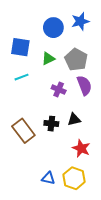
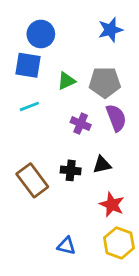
blue circle: (53, 28) -> (41, 34), moved
gray pentagon: (76, 60) -> (105, 82), turned -30
yellow hexagon: (74, 178) -> (119, 243), moved

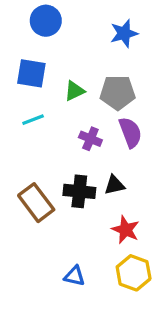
blue circle: (41, 34) -> (46, 21), moved
black cross: (71, 170) -> (79, 191), size x1.4

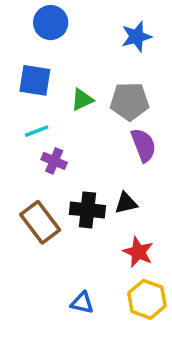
purple cross: (90, 139) -> (54, 161), moved

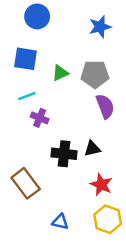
brown rectangle: (40, 222) -> (26, 183), moved

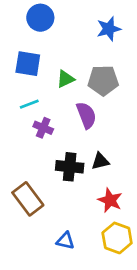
purple semicircle: (105, 106) -> (86, 115), moved

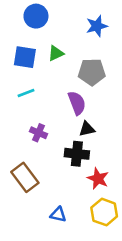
green triangle: (65, 79) -> (56, 53), moved
purple cross: (43, 128) -> (38, 133), moved
black triangle: (100, 161) -> (87, 129), moved
black cross: (70, 167) -> (77, 154), moved

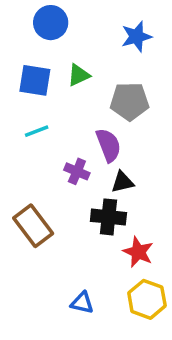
purple cross: (38, 133) -> (77, 171), moved
brown rectangle: (25, 177) -> (33, 226), moved

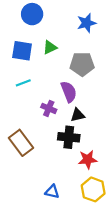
red star: (138, 252) -> (88, 159), turned -30

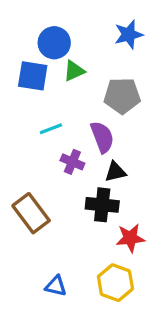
blue circle: (32, 14) -> (54, 43), moved
cyan line: (23, 83) -> (51, 129), moved
yellow hexagon: (93, 189) -> (115, 283), moved
blue triangle: (52, 192) -> (56, 286), moved

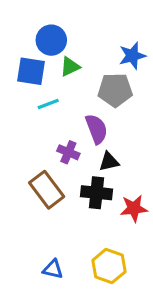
blue star: (129, 34) -> (132, 56), moved
cyan line: (51, 129) -> (48, 104), moved
brown rectangle: (31, 213) -> (47, 190), moved
red star: (130, 238) -> (134, 208), moved

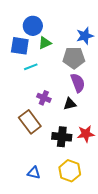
purple semicircle: (96, 129) -> (78, 83), moved
black cross: (96, 193) -> (62, 137), moved

